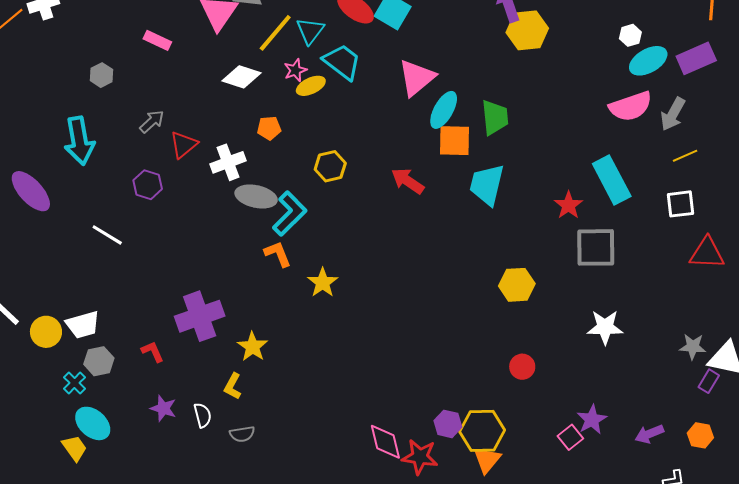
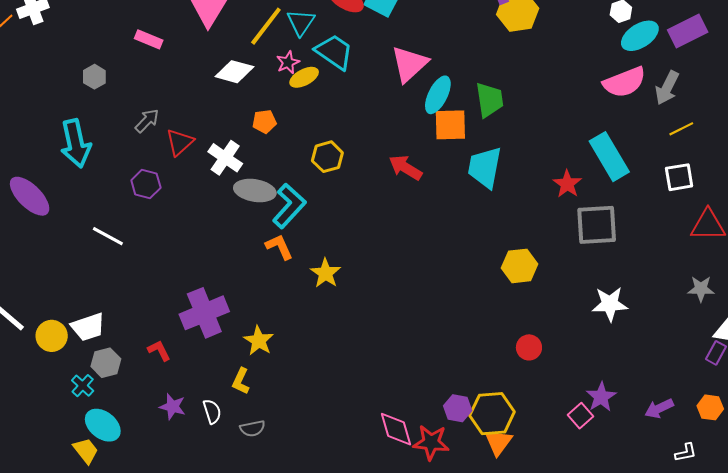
white cross: (228, 162) -> (225, 158), turned -32
gray star: (693, 347) -> (701, 289), moved

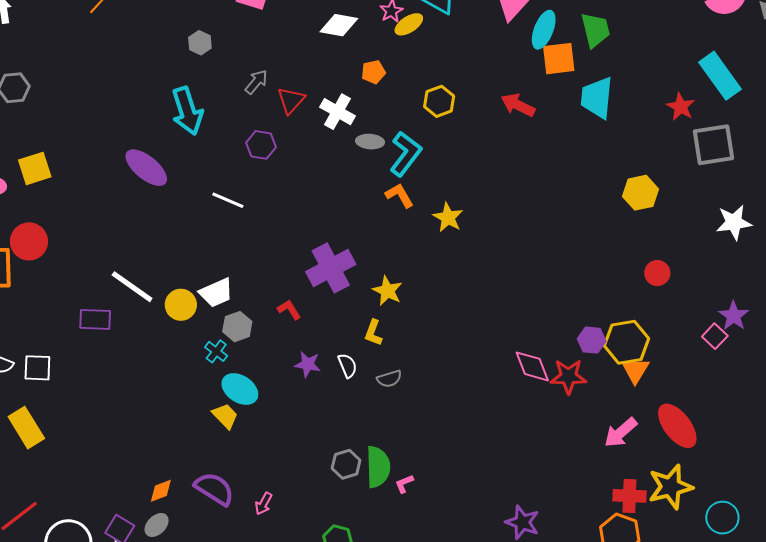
gray ellipse: (255, 190) -> (370, 142), size x0.7

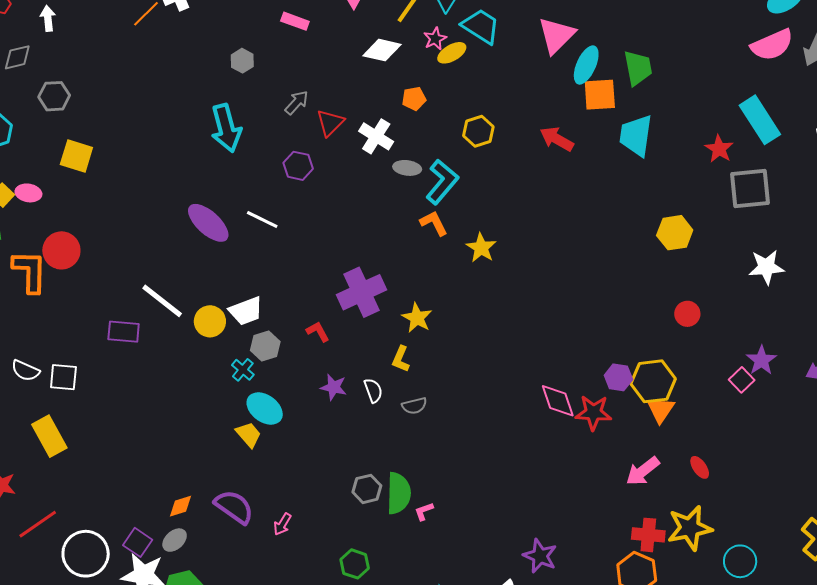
yellow square: (35, 168) -> (76, 156), moved, turned 32
purple ellipse: (146, 168) -> (208, 223), moved
red ellipse: (677, 426) -> (700, 467), size x0.5

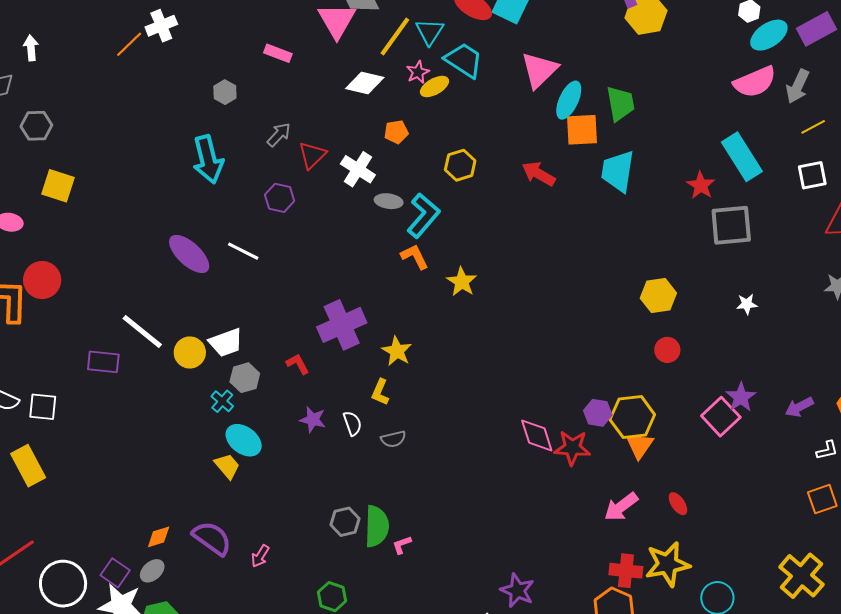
yellow hexagon: (675, 233) -> (658, 296), moved
white star: (766, 267) -> (747, 304), size x0.6
pink square: (742, 380) -> (721, 417), size x1.5

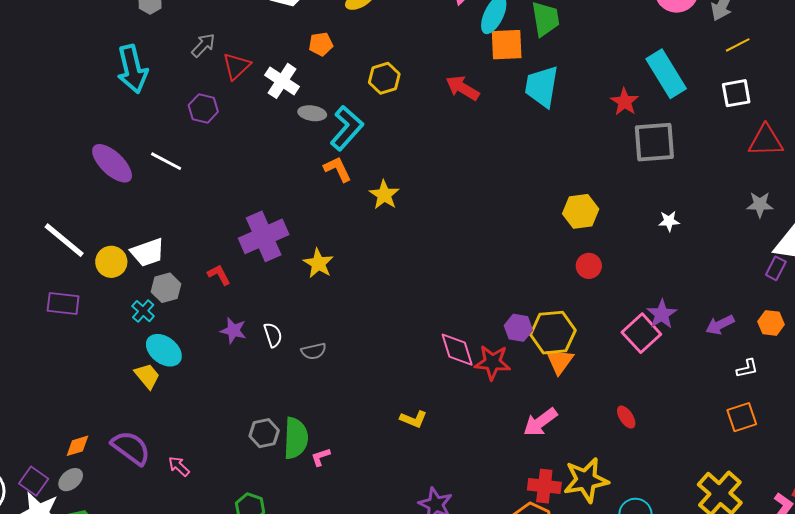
purple rectangle: (103, 362) -> (63, 304), moved
yellow L-shape: (380, 392) -> (413, 419), moved, turned -92
red ellipse: (678, 504) -> (626, 417), moved
pink arrow: (260, 556) -> (179, 466), turned 100

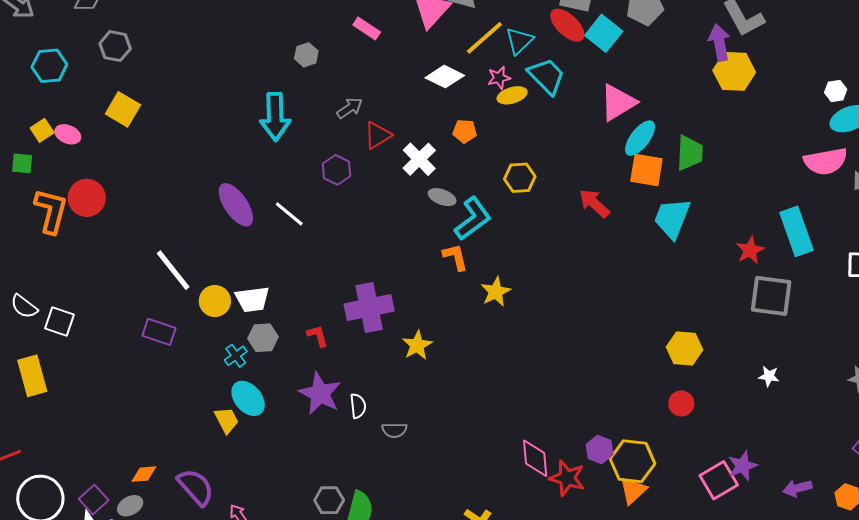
purple star: (233, 331) -> (320, 394), size x1.6

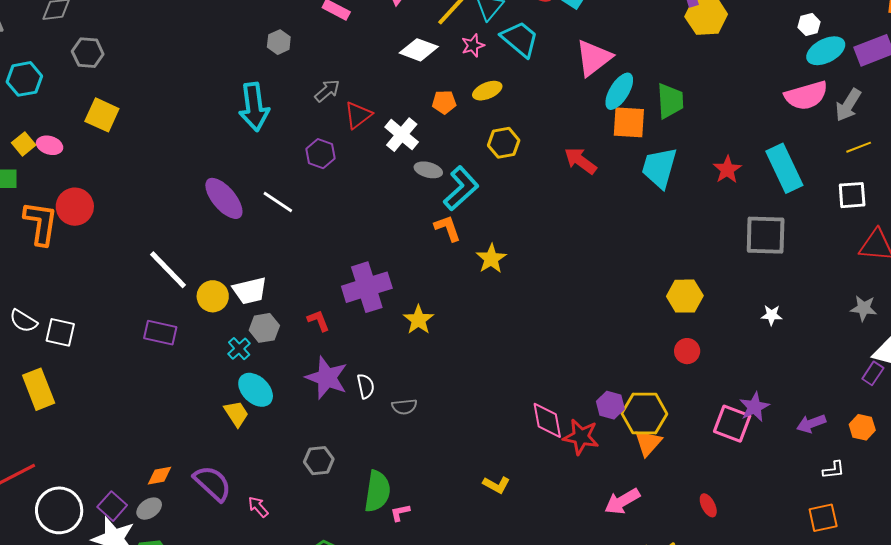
yellow ellipse: (512, 95) -> (487, 91), moved
red star: (750, 250) -> (727, 170), moved
pink square: (719, 480) -> (732, 424), turned -33
gray hexagon: (329, 500) -> (319, 461), moved

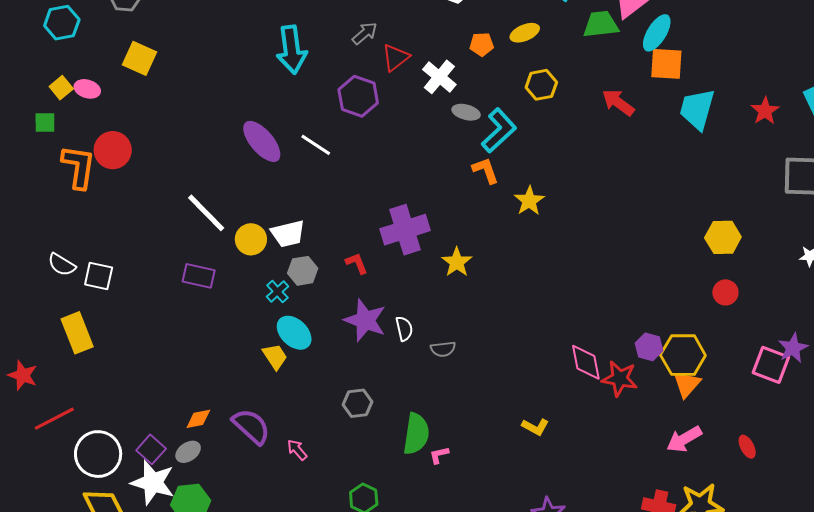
green trapezoid: (670, 101) -> (601, 24), moved, turned -93
purple hexagon: (320, 154) -> (358, 96), size x1.4
pink arrow: (622, 501) -> (684, 439), moved

